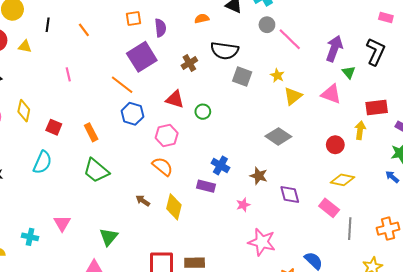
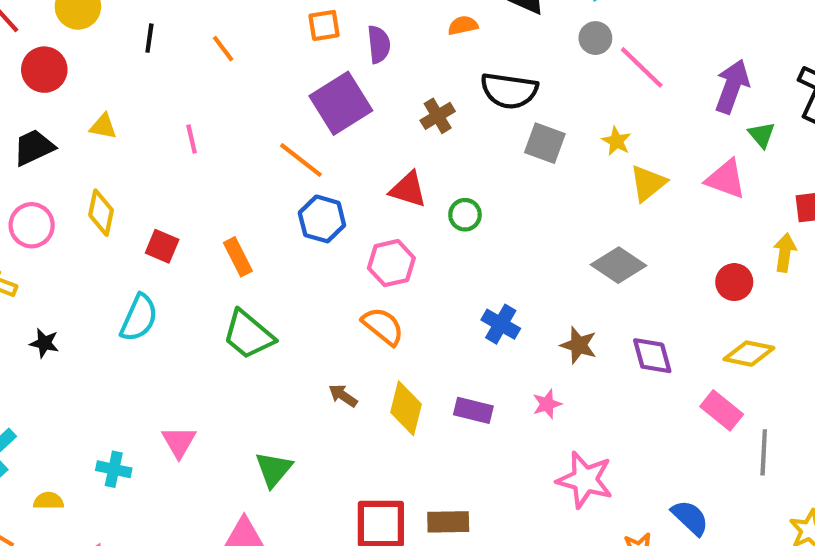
yellow triangle: (25, 46) -> (103, 126), moved
purple rectangle: (206, 186) -> (473, 410), moved
purple diamond: (290, 194) -> (652, 356), moved

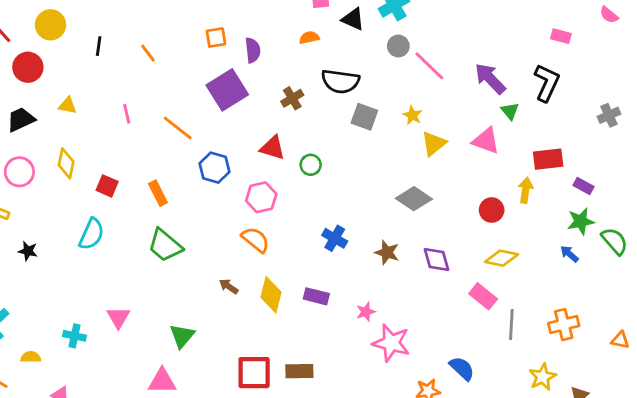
purple arrow: (732, 86) -> (490, 79), turned -64
orange line: (301, 160) -> (178, 128), moved
pink star: (547, 404) -> (366, 312), moved

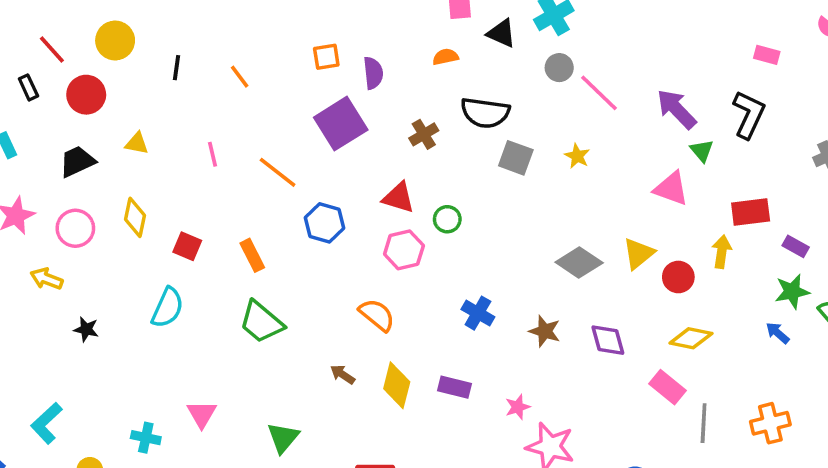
yellow triangle: (434, 144) -> (639, 254), moved
pink hexagon: (261, 197) -> (404, 250), moved

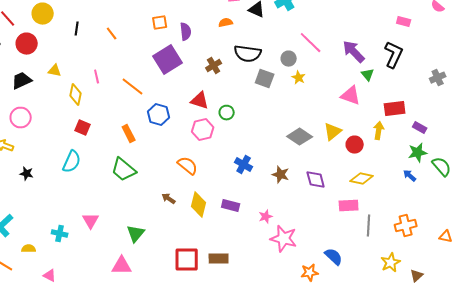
gray circle: (559, 68) -> (289, 59), moved
yellow diamond: (135, 217) -> (76, 95), moved
orange rectangle: (252, 255) -> (129, 134), moved
pink rectangle: (667, 387) -> (349, 206), turned -42

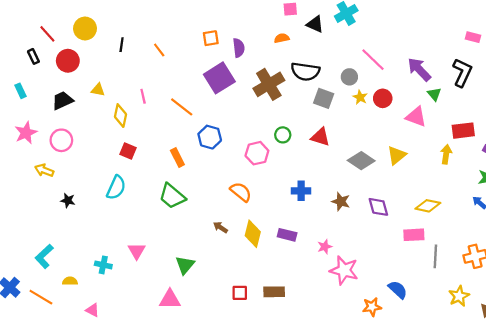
brown cross: (214, 66) -> (269, 84), size x1.8
red triangle: (200, 101) -> (320, 137), moved
red circle: (355, 145) -> (383, 98), moved
blue cross: (244, 165) -> (301, 191), turned -30
red square: (187, 260) -> (240, 293), size x0.6

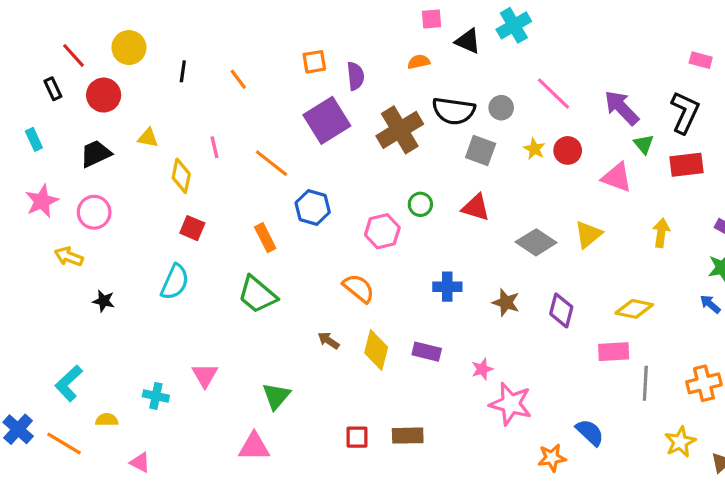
gray circle: (349, 77) -> (501, 108), moved
red rectangle: (463, 131) -> (686, 165), moved
purple diamond: (378, 207) -> (561, 310), turned 30

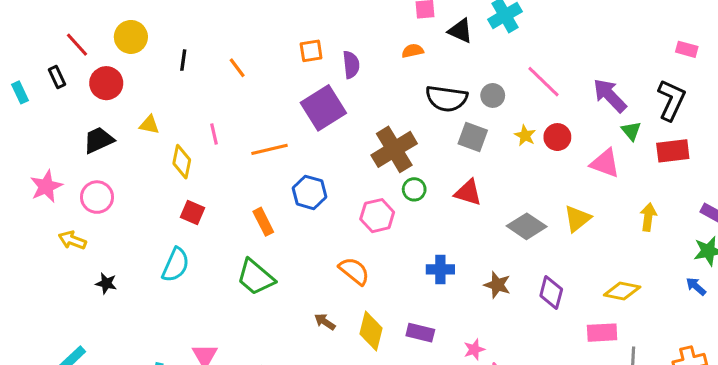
brown cross: (400, 130) -> (394, 149), moved
cyan rectangle: (34, 139) -> (20, 92), moved
orange line: (271, 163) -> (269, 149), turned -51

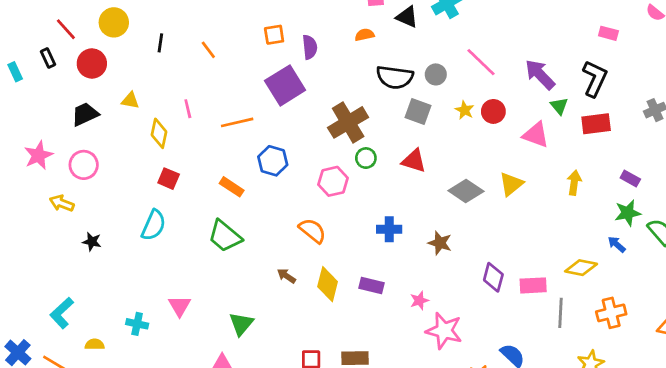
orange rectangle: (263, 222) -> (232, 187), turned -30
yellow diamond: (622, 291) -> (581, 268), moved
purple diamond: (551, 293) -> (493, 277), moved

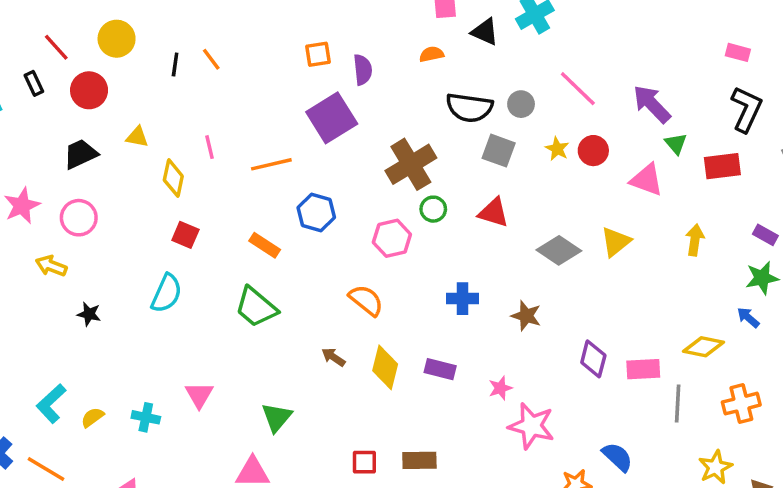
orange line: (208, 50) -> (211, 59), moved
black L-shape: (595, 79) -> (746, 109), moved
yellow semicircle: (95, 344) -> (92, 417), moved, turned -36

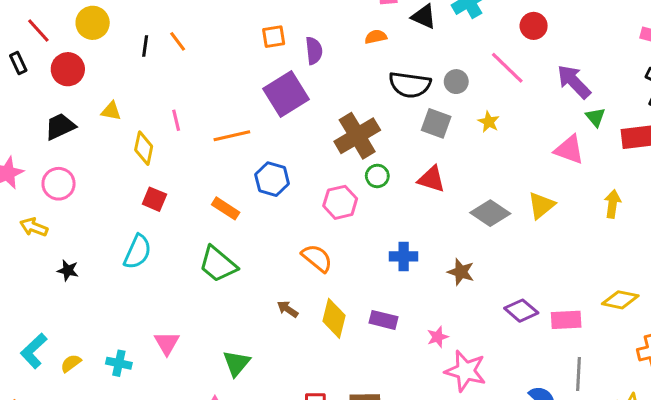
red circle: (593, 151) -> (534, 26), moved
purple diamond: (593, 359) -> (521, 311), turned -64
gray line: (678, 404) -> (578, 374), moved

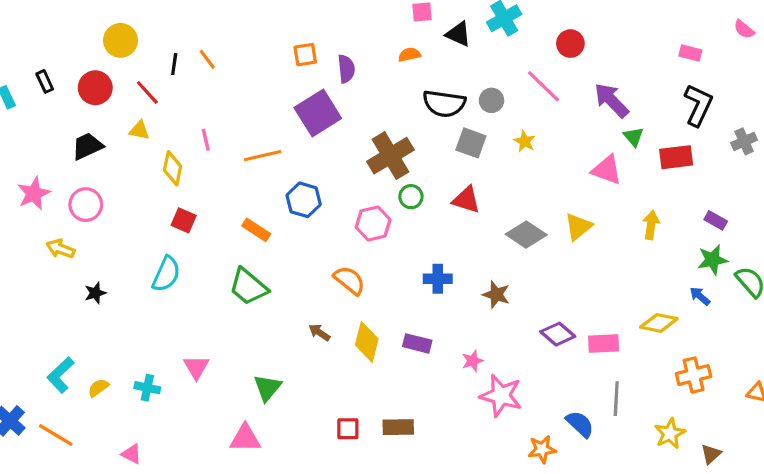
red line: (38, 31) -> (147, 92), moved
black star: (68, 270) -> (95, 293), turned -30

